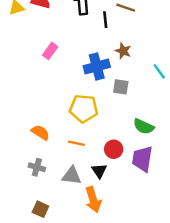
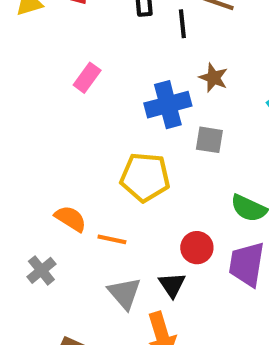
orange line: (76, 143) -> (112, 239), moved
gray cross: (37, 167) -> (41, 270), moved, turned 35
gray triangle: (72, 176) -> (124, 293), turned 42

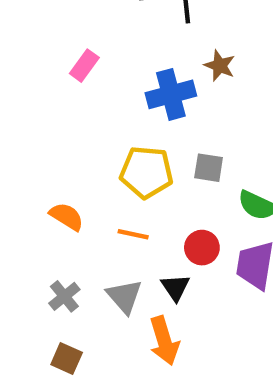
gray square: (209, 140) -> (209, 168), moved
orange line: (112, 239) -> (133, 234), moved
gray cross: (41, 270) -> (64, 296), moved

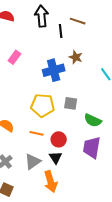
red circle: (202, 248) -> (59, 139), moved
gray triangle: (124, 296) -> (33, 162), turned 36

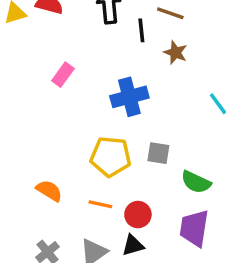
brown star: (76, 57) -> (175, 52), moved
black triangle: (56, 158) -> (133, 245), turned 48

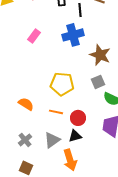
brown star: (175, 52) -> (100, 55), moved, size x1.5
blue cross: (129, 97) -> (73, 35), moved
gray square: (158, 153) -> (98, 82), moved, turned -32

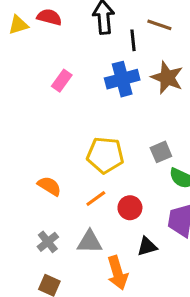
brown star: (100, 55) -> (167, 78), moved
orange line: (56, 112) -> (96, 198), turned -48
black triangle: (75, 136) -> (147, 246), moved
gray triangle: (52, 140) -> (90, 242), turned 36

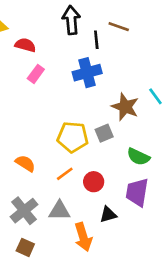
red semicircle: (49, 17) -> (25, 45), moved
brown star: (167, 78) -> (125, 107), moved
gray square: (161, 152) -> (104, 133), moved
gray cross: (48, 242) -> (24, 211), size x1.5

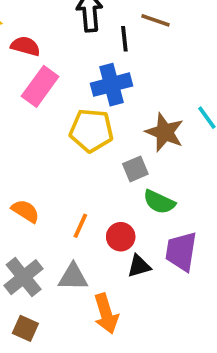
pink rectangle: (36, 74) -> (40, 86), size x1.5
yellow pentagon: (73, 137) -> (91, 130), moved
green semicircle: (138, 157) -> (159, 202), moved
orange line: (65, 174) -> (80, 226), turned -30
black triangle: (108, 215) -> (139, 266), moved

